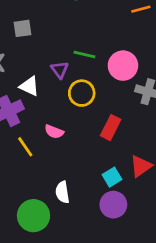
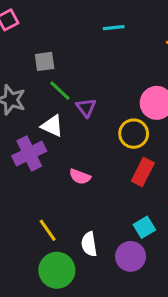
green line: (84, 55) -> (60, 91), moved, turned 30
yellow circle: (82, 93) -> (134, 134), moved
yellow line: (25, 147) -> (48, 230), moved
purple circle: (113, 205) -> (131, 256), moved

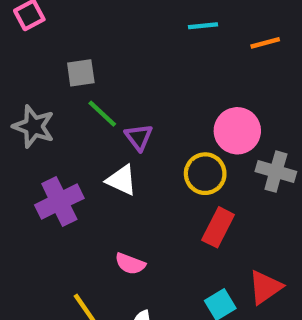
cyan line: (114, 28) -> (203, 26), moved
white triangle: (52, 126) -> (122, 180), moved
pink semicircle: (80, 177) -> (130, 264), moved

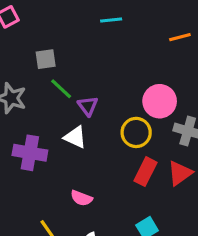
cyan line: (203, 26) -> (111, 20), moved
purple cross: (59, 202) -> (30, 153), turned 36
red triangle: (265, 287) -> (180, 173), moved

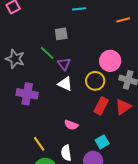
gray square: (46, 59) -> (61, 34), moved
white triangle: (75, 137) -> (65, 84), moved
pink semicircle: (81, 198) -> (71, 125), moved

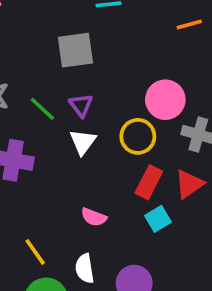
gray square: (61, 34) -> (75, 50), size x1.5
green line: (47, 53) -> (42, 109), moved
white triangle: (65, 84) -> (83, 142), turned 42
cyan square: (102, 142) -> (158, 219), moved

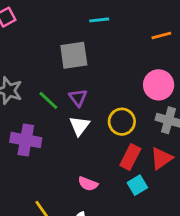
pink circle: (165, 100) -> (159, 85), moved

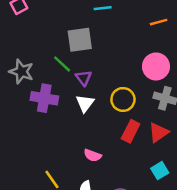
green line: (48, 100) -> (62, 64), moved
purple cross: (26, 140) -> (44, 98), moved
cyan square: (137, 185) -> (160, 171), moved

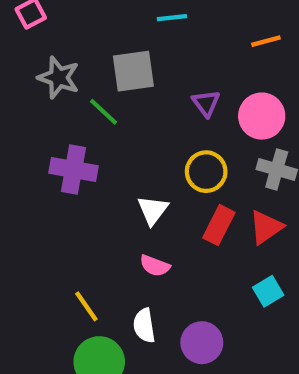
gray star: (21, 72) -> (59, 78), moved
purple triangle: (84, 78) -> (206, 103), moved
white triangle: (85, 103) -> (153, 210), moved

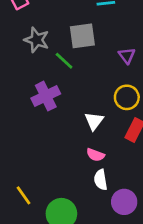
purple cross: (74, 169) -> (46, 96), turned -36
yellow line: (86, 306) -> (24, 195), moved
white semicircle: (144, 326) -> (101, 180), moved

